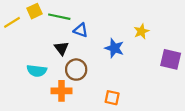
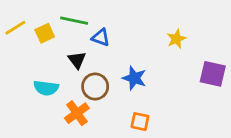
yellow square: (35, 11) -> (45, 33), moved
blue star: (114, 48) -> (134, 78), moved
orange cross: (62, 91) -> (77, 113), turned -36

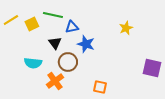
blue triangle: (101, 37) -> (72, 27), turned -32
purple square: (213, 74) -> (152, 68), moved
blue star: (134, 78) -> (86, 44), moved

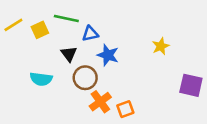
yellow star: (126, 28) -> (161, 46), moved
orange cross: (55, 81) -> (100, 102), moved
orange square: (100, 87) -> (125, 109), turned -32

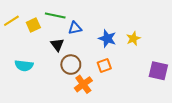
blue star: (108, 55) -> (107, 38), moved
cyan semicircle: (41, 79) -> (24, 66), moved
orange square: (125, 109) -> (104, 66), moved

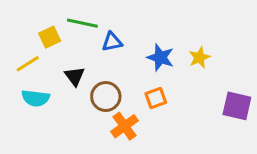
yellow line: (11, 21) -> (28, 64), moved
black triangle: (57, 45) -> (75, 76), moved

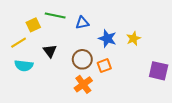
blue triangle: (112, 42) -> (82, 23), moved
brown circle: (106, 97) -> (82, 59), moved

